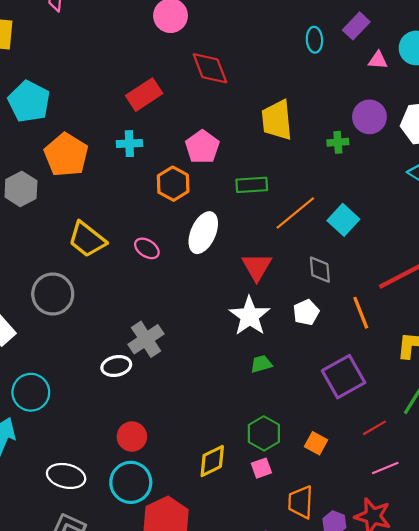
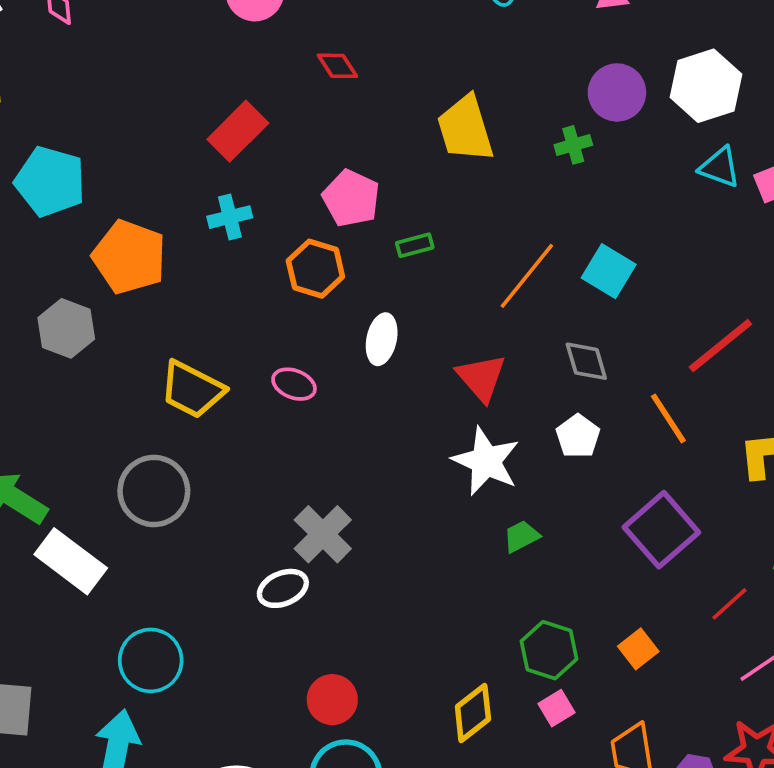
red diamond: (210, 68) -> (337, 66), size x0.6
green rectangle: (252, 185) -> (415, 245), moved, size x0.7
white ellipse: (203, 233) -> (382, 339), size x0.7
orange square: (316, 443) -> (638, 649), turned 35

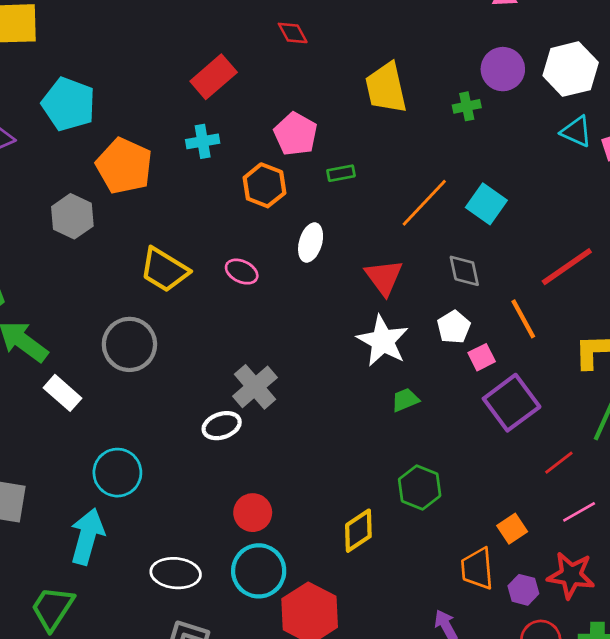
white rectangle: (71, 561) -> (63, 393), size x0.7
orange square: (638, 649) -> (512, 529), moved
pink square: (557, 708) -> (482, 357), moved

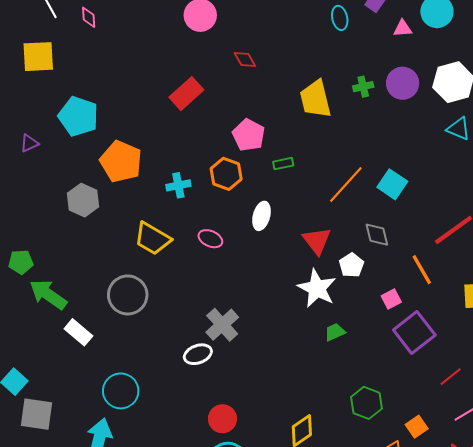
green cross: (467, 106) -> (363, 87), moved
cyan cross: (203, 141) -> (178, 185), moved
white pentagon: (454, 327) -> (352, 265), moved
green hexagon: (420, 487) -> (366, 403), moved

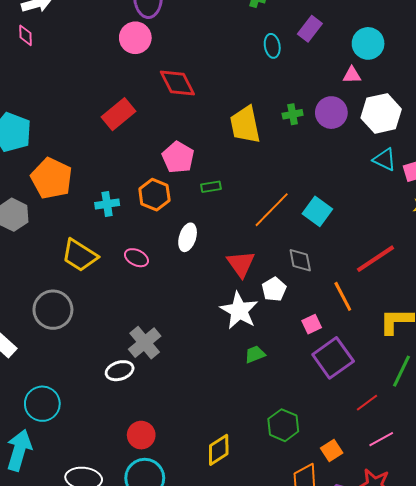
pink triangle: (403, 28) -> (352, 75), moved
red diamond: (245, 60) -> (177, 83), size x1.6

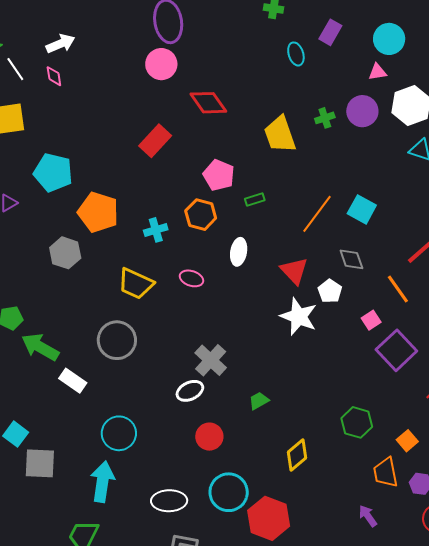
green trapezoid: (255, 354) -> (259, 401), moved
red circle: (141, 435) -> (209, 437), moved

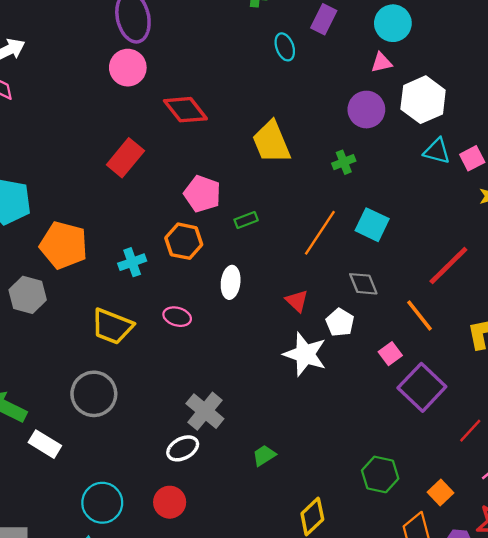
green cross: (325, 118) -> (344, 162), moved
red triangle: (294, 271) -> (297, 301), size x0.7
red circle: (209, 437) -> (170, 502), moved

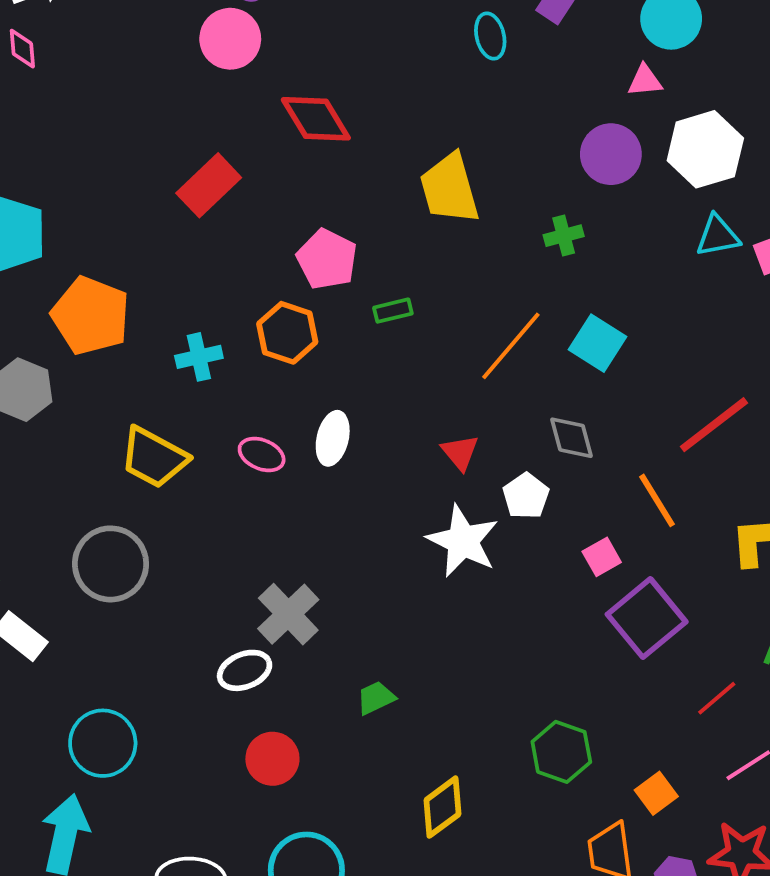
cyan triangle: (437, 151) -> (718, 236), turned -32
white ellipse: (231, 282) -> (333, 438), moved
red circle: (170, 502) -> (272, 759), moved

